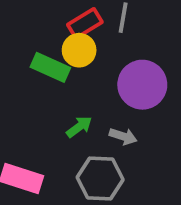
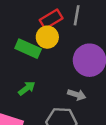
green arrow: (79, 127) -> (27, 88), moved

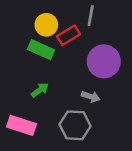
red rectangle: (51, 19) -> (69, 35), moved
yellow circle: (47, 37) -> (46, 25), moved

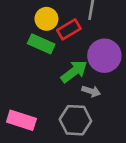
green arrow: (40, 90) -> (74, 71), moved, size x1.5

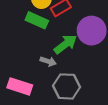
gray arrow: (91, 91) -> (48, 61), moved

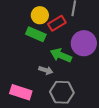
green arrow: (65, 44) -> (61, 55), turned -120

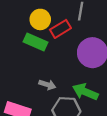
green arrow: (61, 55) -> (85, 92), moved

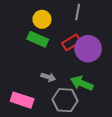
red rectangle: (60, 29) -> (71, 42), moved

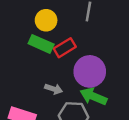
red rectangle: (71, 42) -> (65, 48), moved
purple circle: (88, 49) -> (90, 71), moved

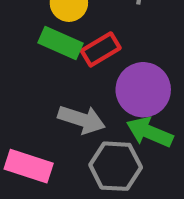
gray arrow: (54, 89) -> (82, 119), size x1.5

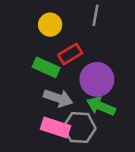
green rectangle: (60, 43) -> (46, 67), moved
pink rectangle: (29, 166) -> (55, 127), moved

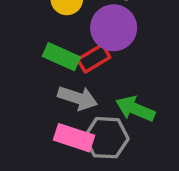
red rectangle: (70, 54) -> (94, 58), moved
purple circle: (97, 79) -> (114, 28), moved

